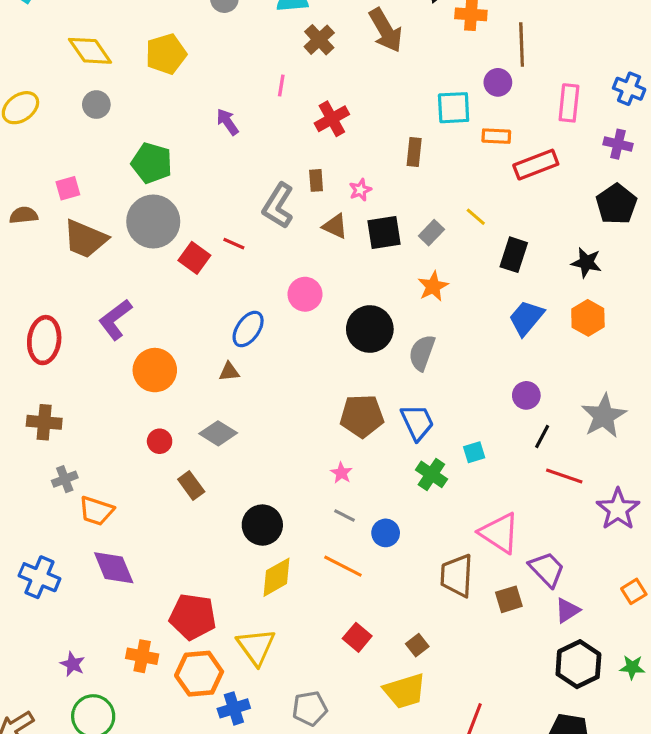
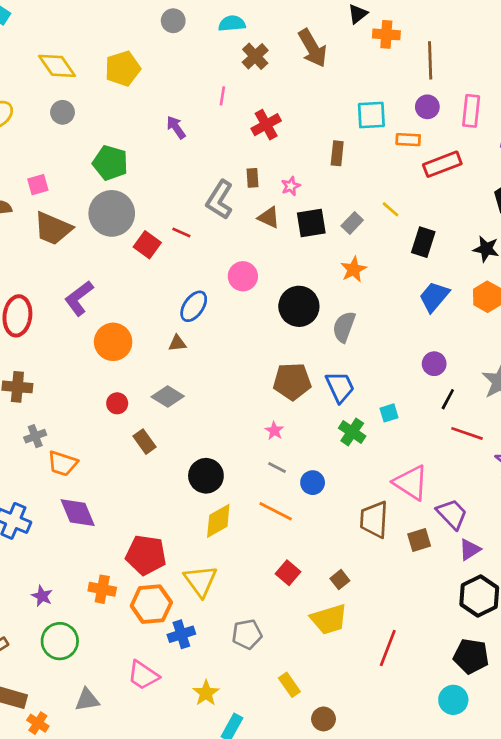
purple circle: (498, 82) -> (427, 107), moved

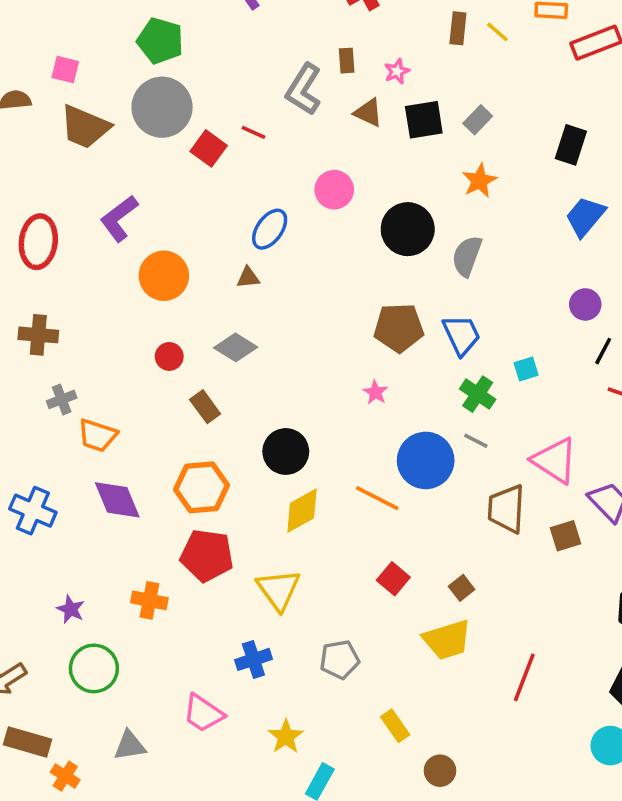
pink square: (38, 185) -> (65, 70), turned 30
yellow line: (390, 209) -> (497, 32), moved
gray line: (277, 468) -> (476, 441), moved
blue circle: (313, 483) -> (426, 460), size x1.8
orange hexagon: (151, 604) -> (201, 487), moved

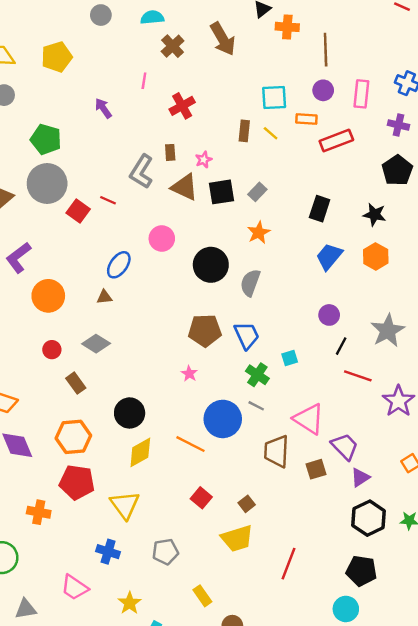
brown triangle: (368, 113) -> (185, 187), size x1.4
blue cross: (253, 659) -> (108, 552), turned 35

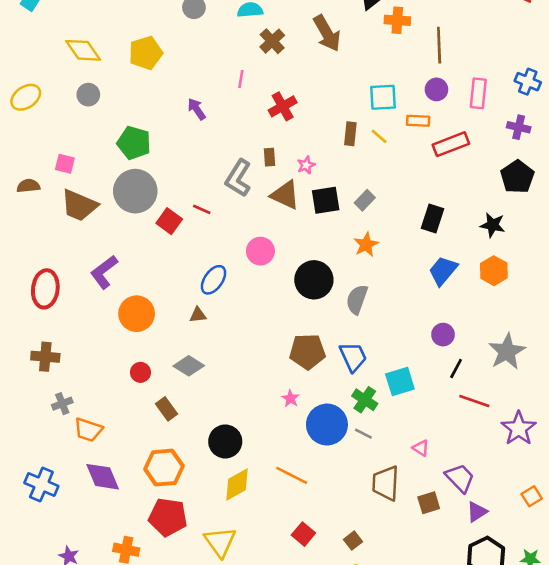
cyan square: (290, 358) -> (400, 381), size x1.6
blue circle: (223, 419) -> (327, 425), moved
pink triangle: (309, 419) -> (421, 448), size x0.5

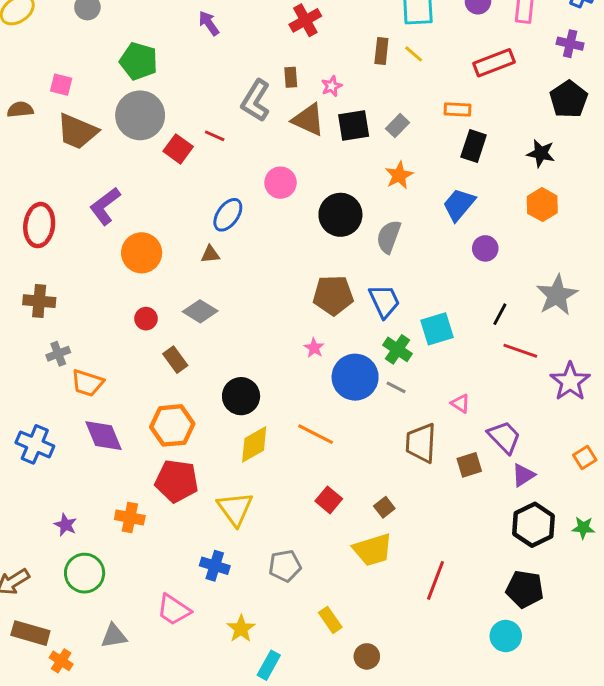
orange rectangle: (418, 121) -> (457, 109), moved
blue trapezoid: (443, 271) -> (459, 205), moved
purple circle: (443, 335) -> (485, 248), moved

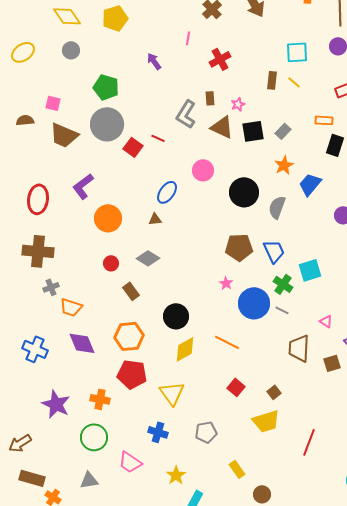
blue trapezoid: (459, 205) -> (310, 184), moved
brown cross: (39, 301) -> (38, 251), size x1.4
purple star: (66, 525) -> (56, 404), size x1.8
green circle: (85, 573) -> (94, 437), moved

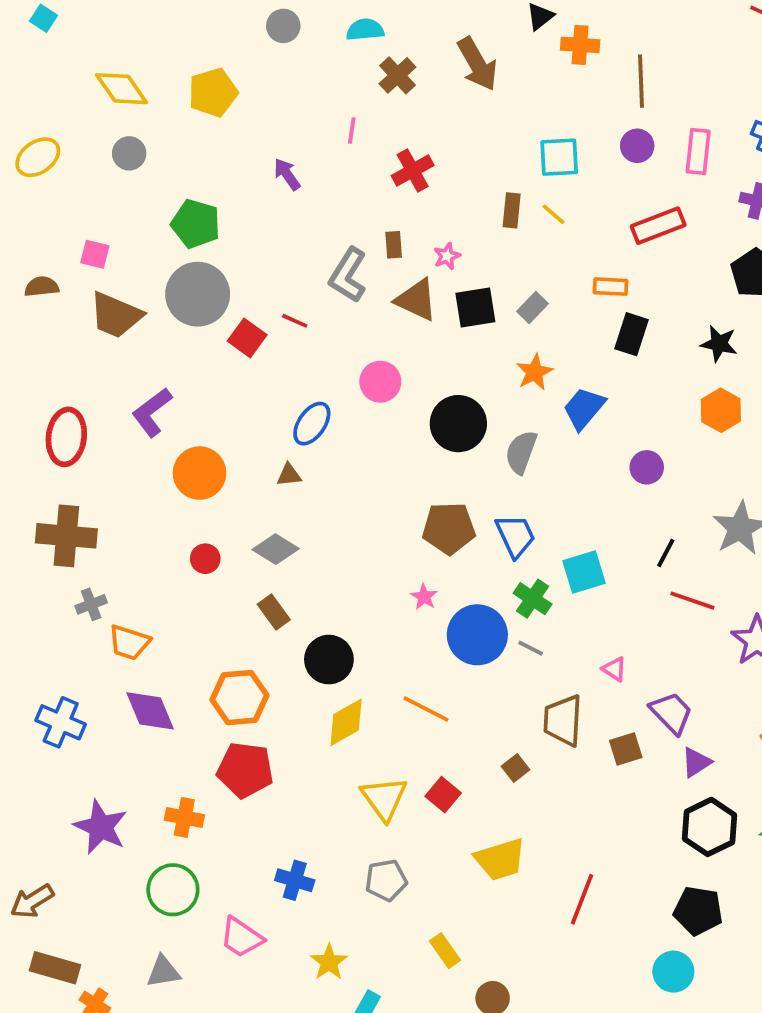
brown rectangle: (131, 291) -> (274, 612), moved
brown square: (274, 392) -> (515, 768), moved
yellow triangle: (172, 393) -> (384, 798), moved

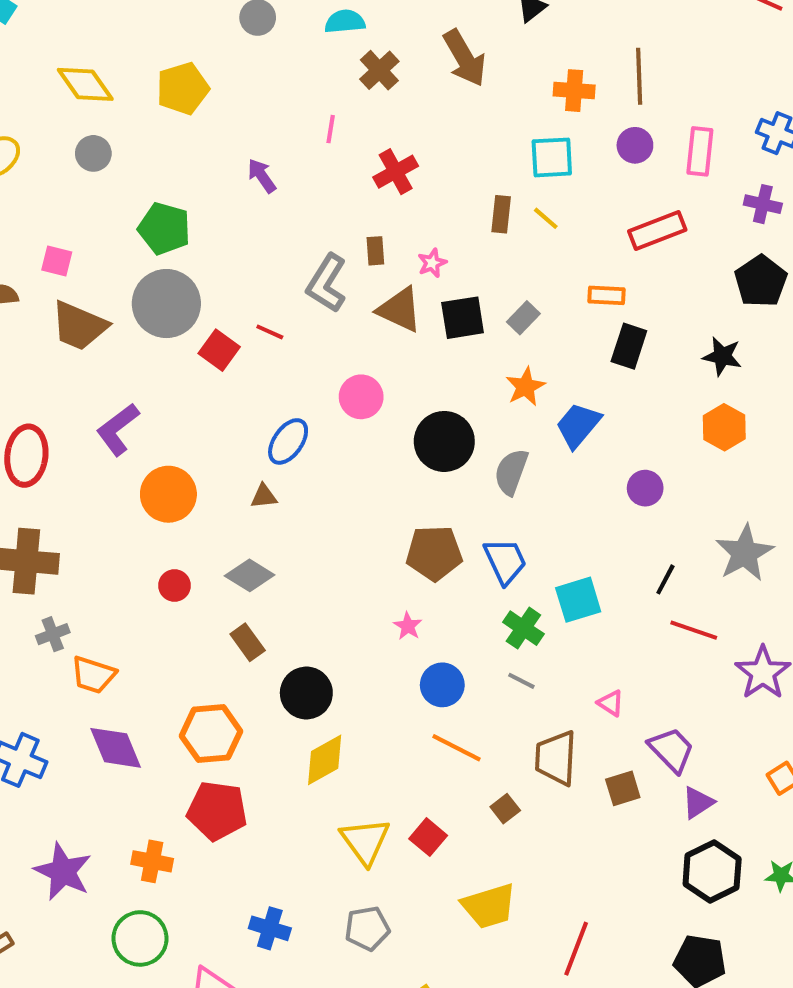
orange cross: (580, 45) -> (574, 91), moved
blue circle: (477, 635) -> (442, 685), moved, size x0.7
orange line: (426, 709) -> (456, 748), moved

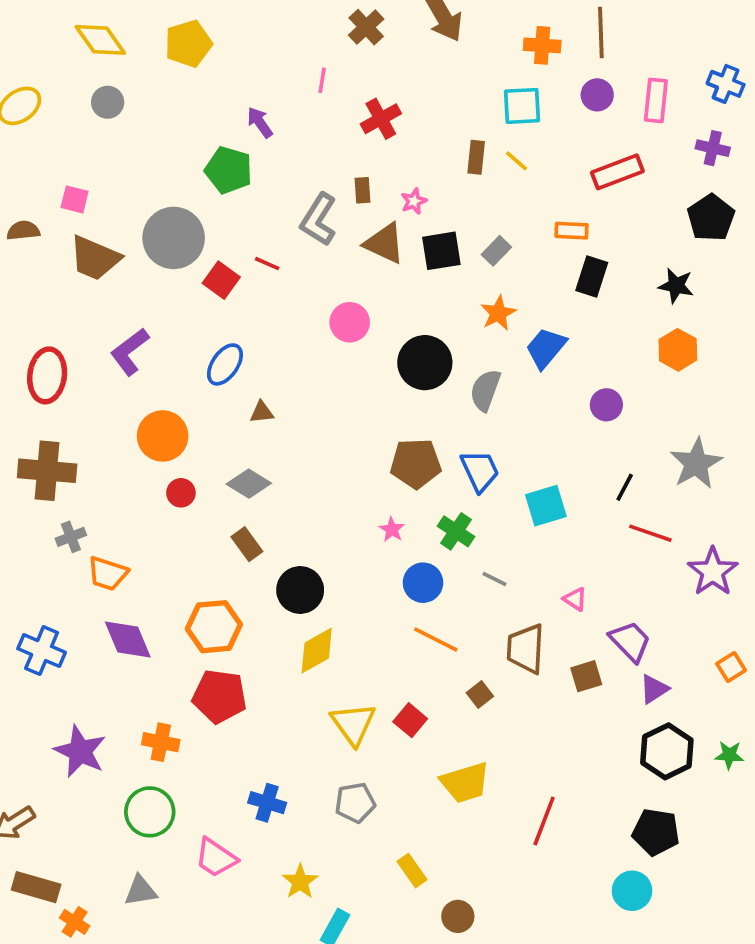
green pentagon: (164, 228) -> (229, 170), moved
blue ellipse: (288, 441) -> (225, 364), moved
orange circle: (168, 494) -> (163, 436), moved
green cross: (523, 628) -> (456, 531), moved

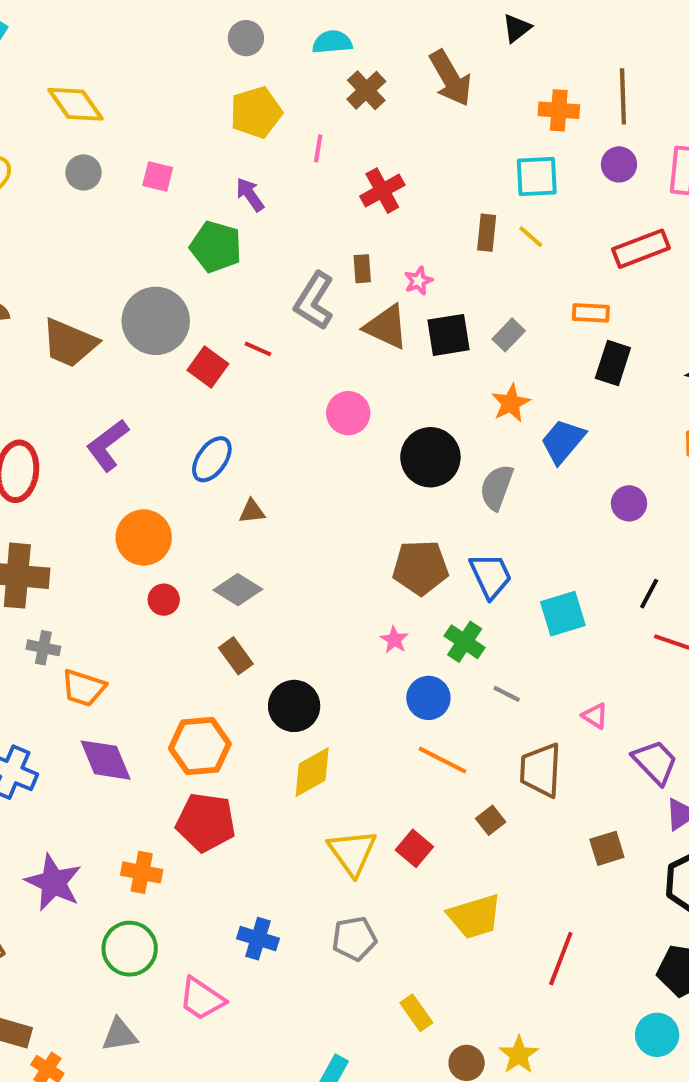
yellow pentagon: (188, 44) -> (256, 112), moved
pink square: (75, 199) -> (158, 176), moved
gray cross: (71, 537) -> (43, 648), turned 32
brown square: (586, 676) -> (607, 848), moved
yellow star: (300, 882) -> (519, 1055), moved

